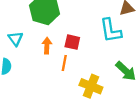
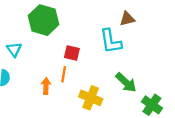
orange arrow: (47, 46) -> (46, 86), moved

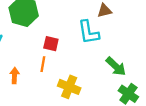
green arrow: (126, 82) -> (116, 66), moved
orange arrow: (46, 86) -> (14, 76), moved

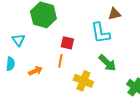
green arrow: (116, 66) -> (107, 63), moved
orange arrow: (14, 76) -> (35, 71), turned 64

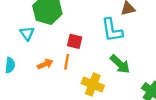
cyan triangle: (18, 40) -> (27, 33), moved
orange arrow: (35, 71) -> (45, 64), moved

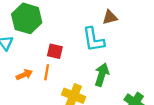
green arrow: (120, 64) -> (102, 75), turned -115

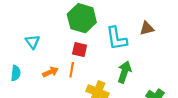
brown triangle: (110, 17) -> (147, 28), moved
green hexagon: (27, 18) -> (82, 18), moved

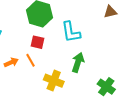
brown triangle: (147, 28) -> (110, 12), moved
orange line: (72, 70) -> (30, 60), turned -40

